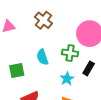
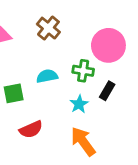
cyan semicircle: (42, 57) -> (47, 76), turned 98

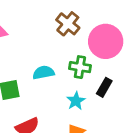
brown cross: (48, 28) -> (68, 24), moved

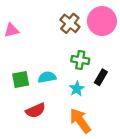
pink circle: (106, 41) -> (102, 21), moved
cyan semicircle: (43, 72) -> (47, 77), moved

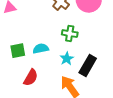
black rectangle: (101, 77) -> (88, 66), moved, size x1.5
red semicircle: (36, 110) -> (31, 78), turned -36

